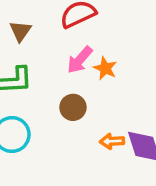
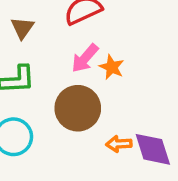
brown circle: (73, 107) -> (78, 108), size x1.6

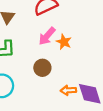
brown circle: (78, 108) -> (42, 68), size x0.6

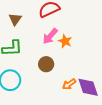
orange arrow: (68, 90) -> (69, 84), turned -32

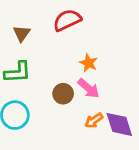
pink arrow: (50, 36) -> (89, 88), moved, turned -90

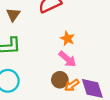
brown circle: (63, 94) -> (60, 80), moved

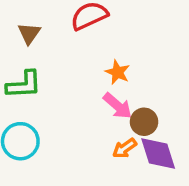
brown circle: (60, 80) -> (144, 122), moved

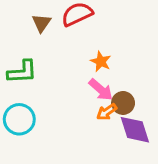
brown triangle: (29, 33) -> (42, 23), moved
orange arrow: (125, 148) -> (107, 112), moved

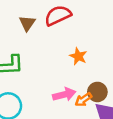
pink arrow: (101, 90) -> (64, 95), moved, turned -55

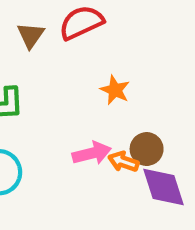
orange arrow: (83, 100) -> (123, 162), turned 54

